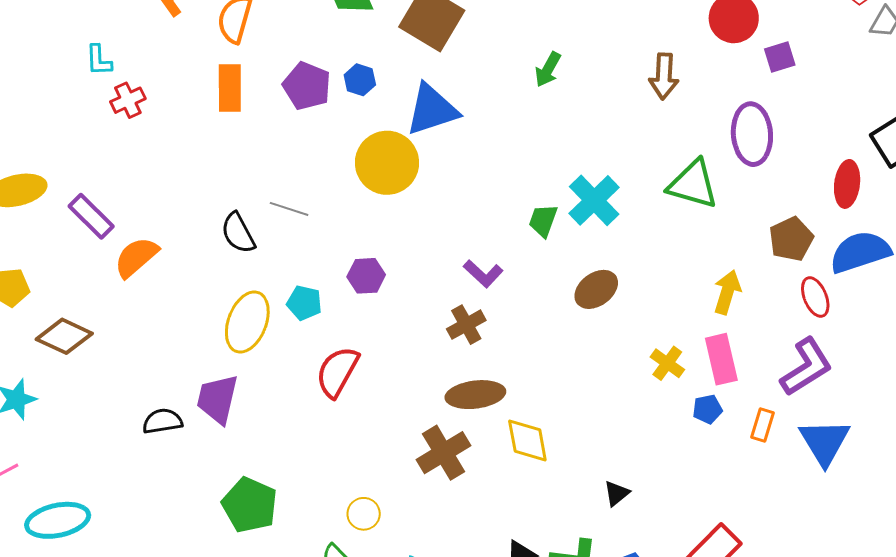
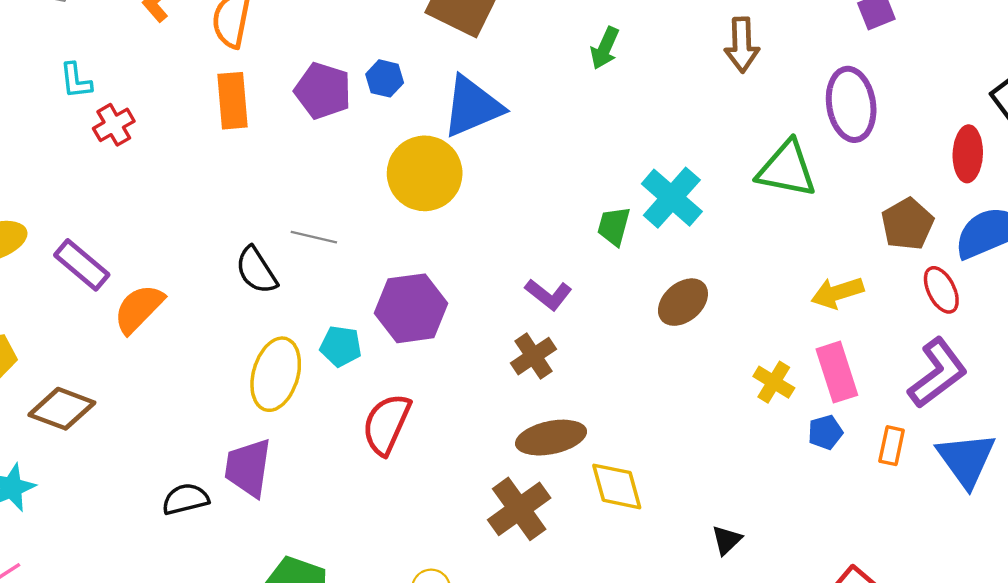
purple hexagon: (366, 276) -> (411, 308), size x1.6
yellow arrow: (727, 292) -> (837, 293), turned -120

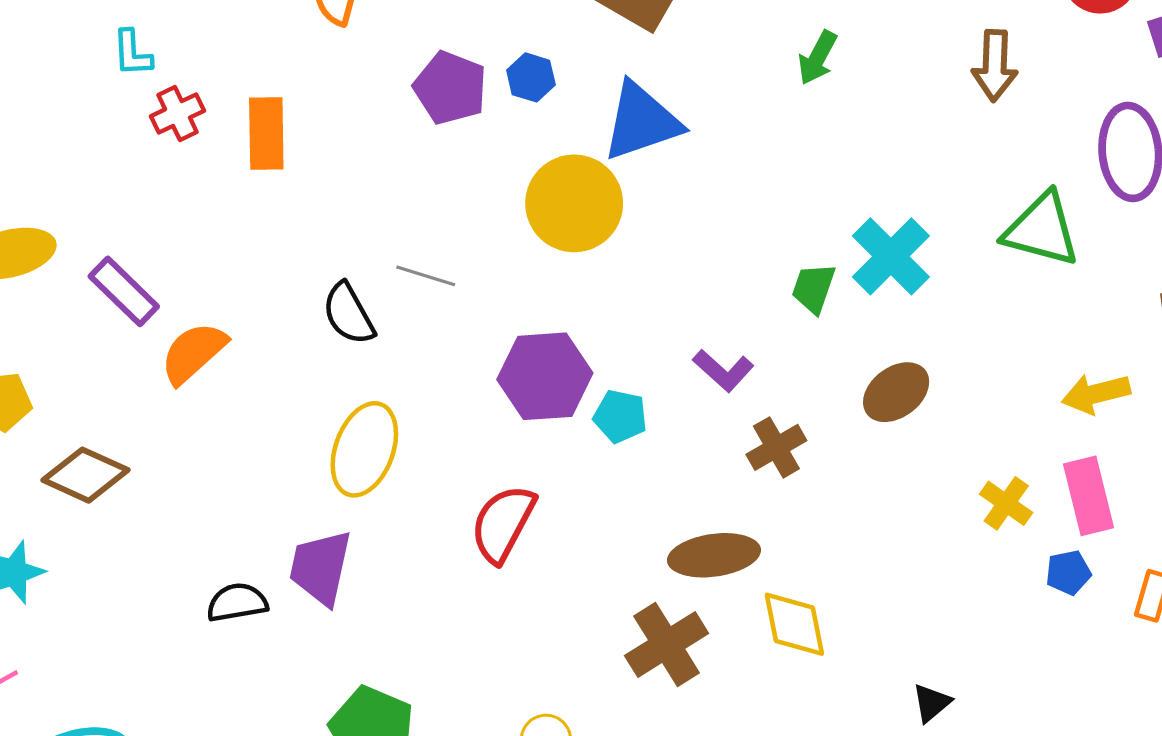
orange rectangle: (233, 101) -> (266, 133), moved
cyan pentagon: (341, 346) -> (620, 416), moved
brown cross: (534, 356) -> (776, 447), moved

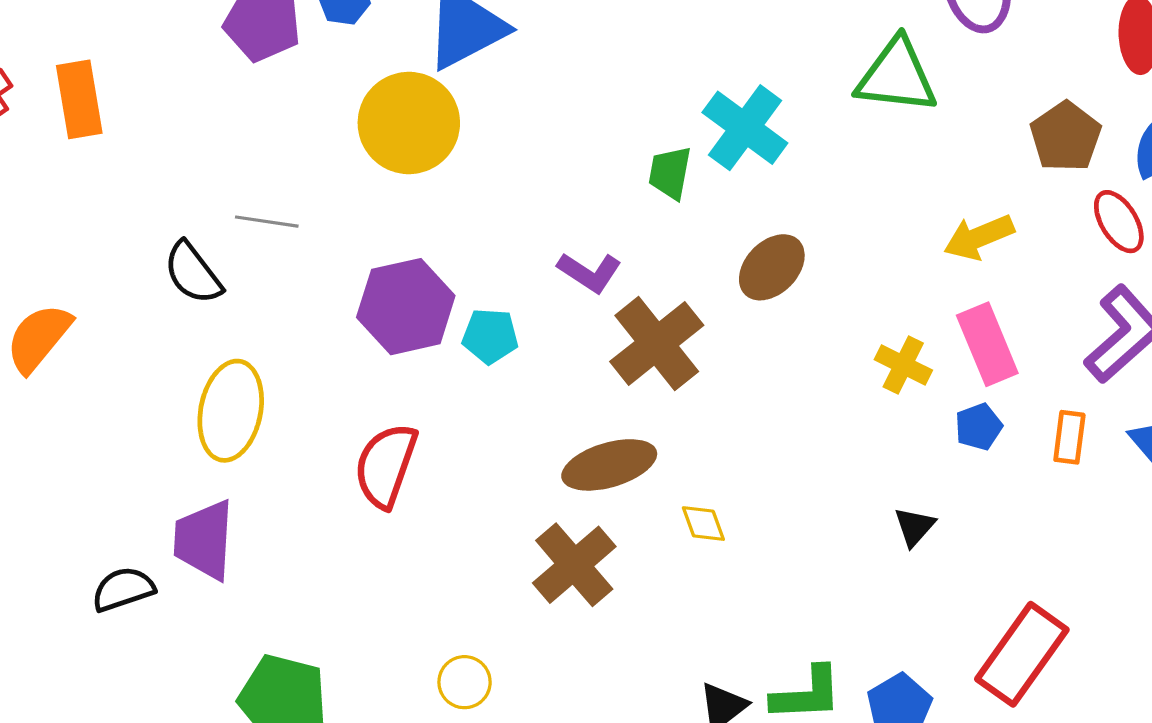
brown cross: (776, 447) -> (657, 343), size x1.5
yellow diamond: (794, 624) -> (703, 524), size x0.6
black triangle: (931, 703) -> (914, 527), moved

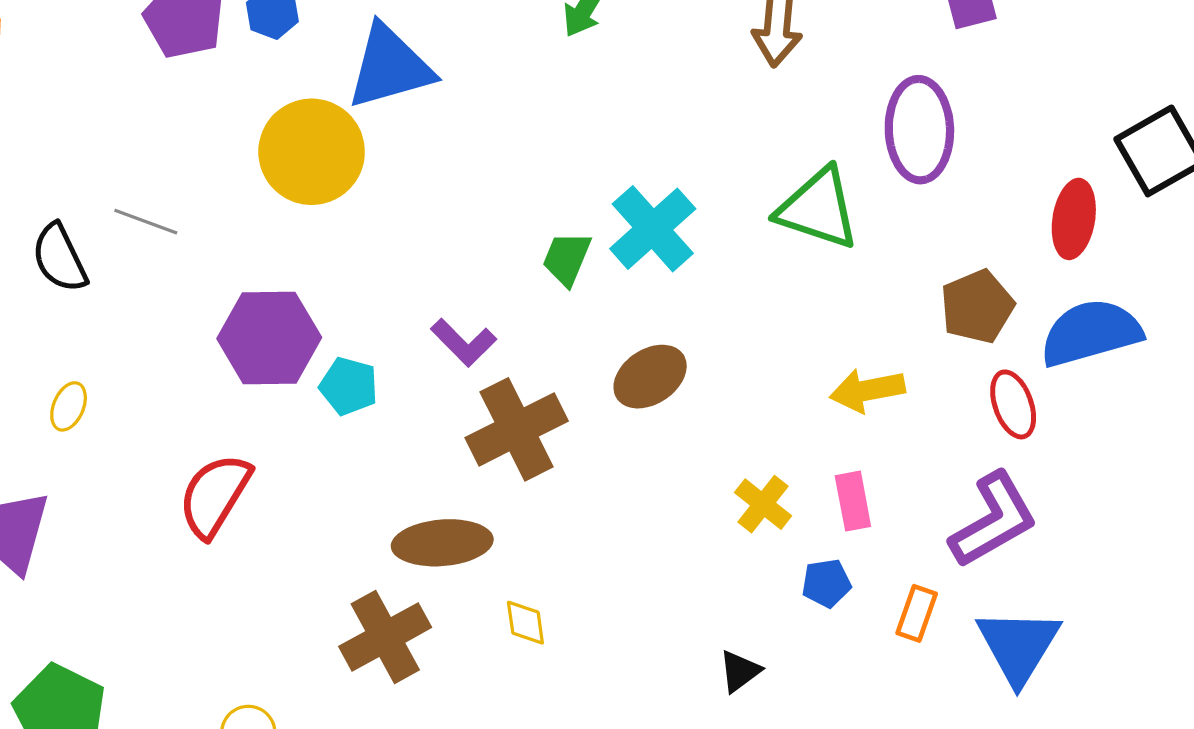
pink rectangle: (987, 344) -> (853, 501), size x0.7
yellow ellipse: (231, 411) -> (69, 406), size x0.5

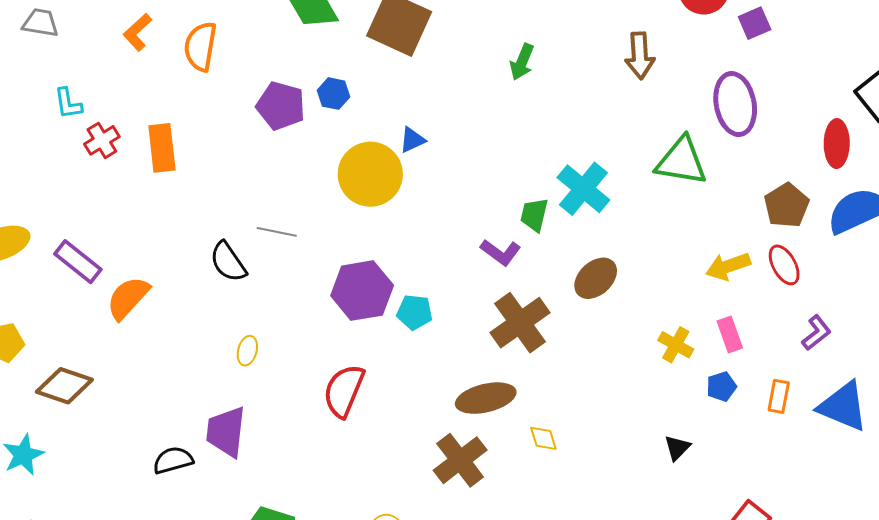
blue triangle: (390, 67) -> (412, 140), moved, size x0.5
purple L-shape: (464, 342) -> (501, 252), moved
red ellipse: (1013, 404) -> (784, 265), moved
purple L-shape: (994, 520) -> (816, 333), size x0.6
blue triangle: (1018, 646) -> (843, 406), turned -30

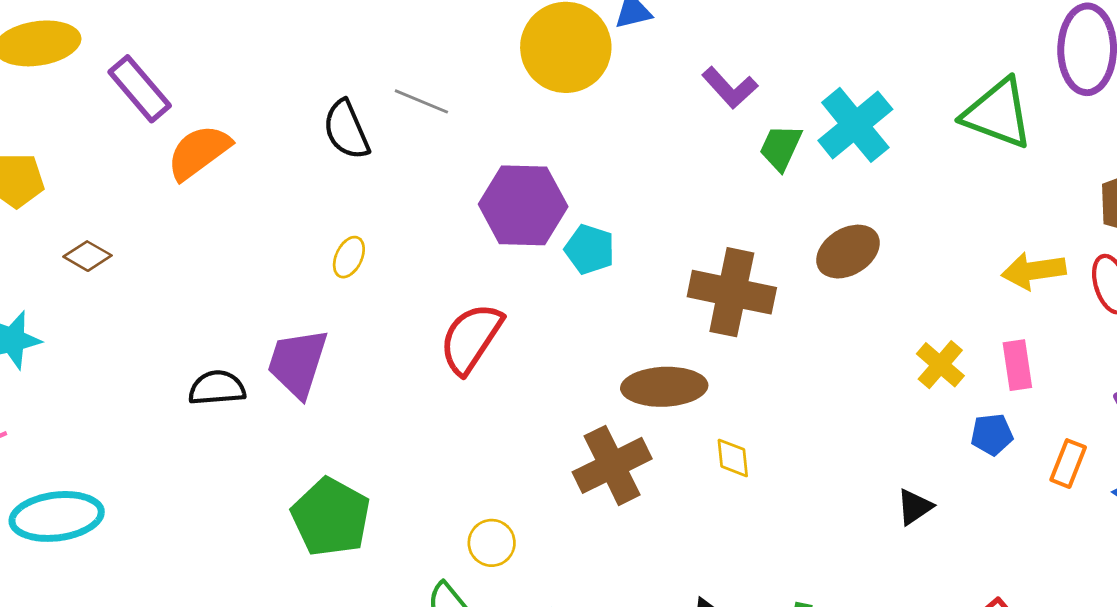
purple L-shape: (501, 252) -> (730, 88), moved
brown cross: (520, 323) -> (732, 292), turned 36
brown diamond: (64, 386) -> (88, 256), size x0.6

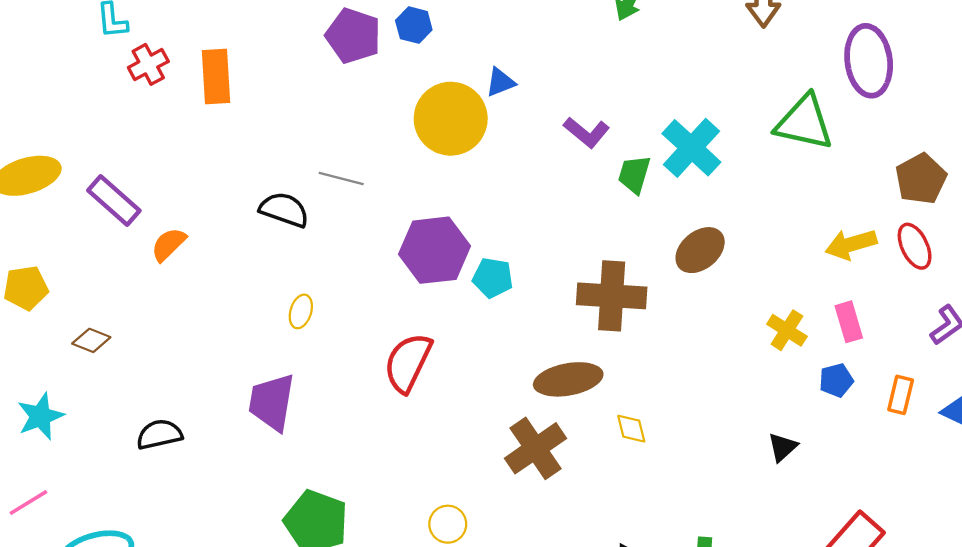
black semicircle: (346, 130) -> (284, 210), turned 141
orange semicircle: (199, 152) -> (169, 244), size x0.7
black semicircle: (217, 388) -> (159, 434), moved

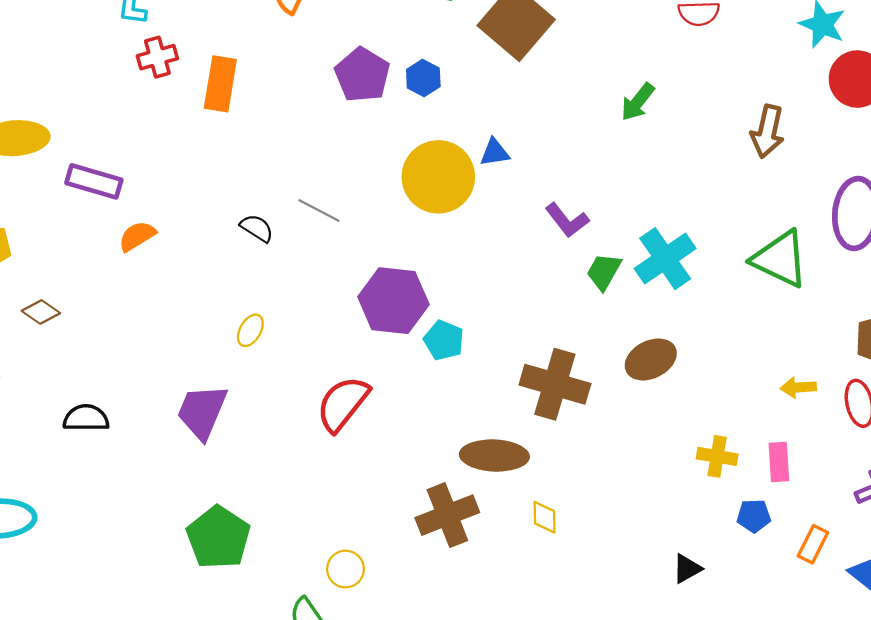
purple rectangle: (114, 200) -> (94, 181), turned -38
black semicircle: (284, 210) -> (257, 228), size x0.7
yellow arrow: (851, 244) -> (798, 387), size x0.7
yellow cross: (787, 330) -> (717, 456), turned -36

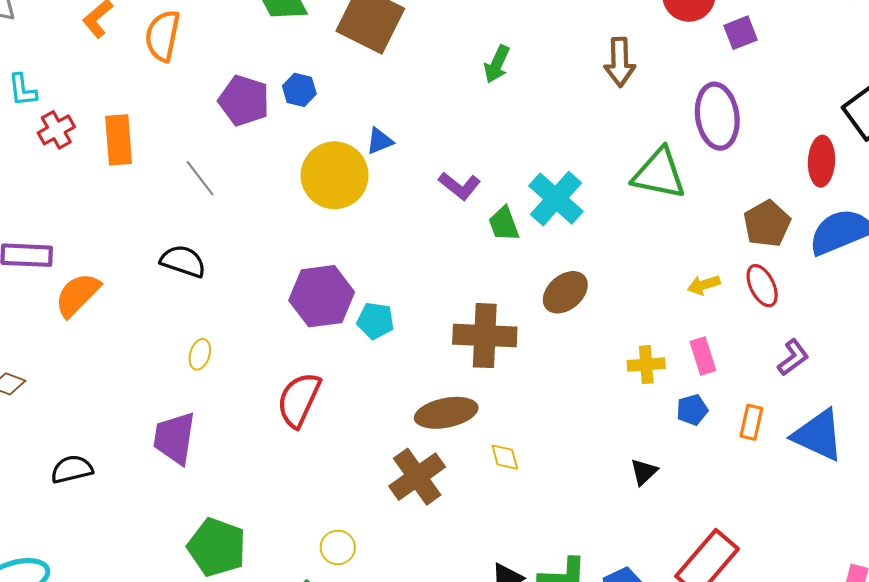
gray line: (319, 210) -> (200, 178), moved, turned 39
black semicircle: (257, 228) -> (183, 261), size x1.4
orange semicircle: (137, 236) -> (77, 295), size x1.4
green trapezoid: (604, 272) -> (504, 224), turned -36

